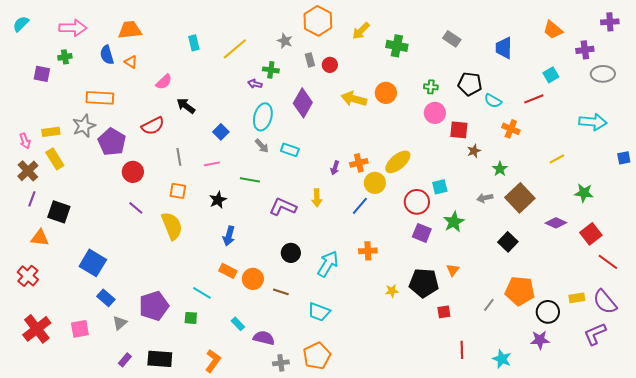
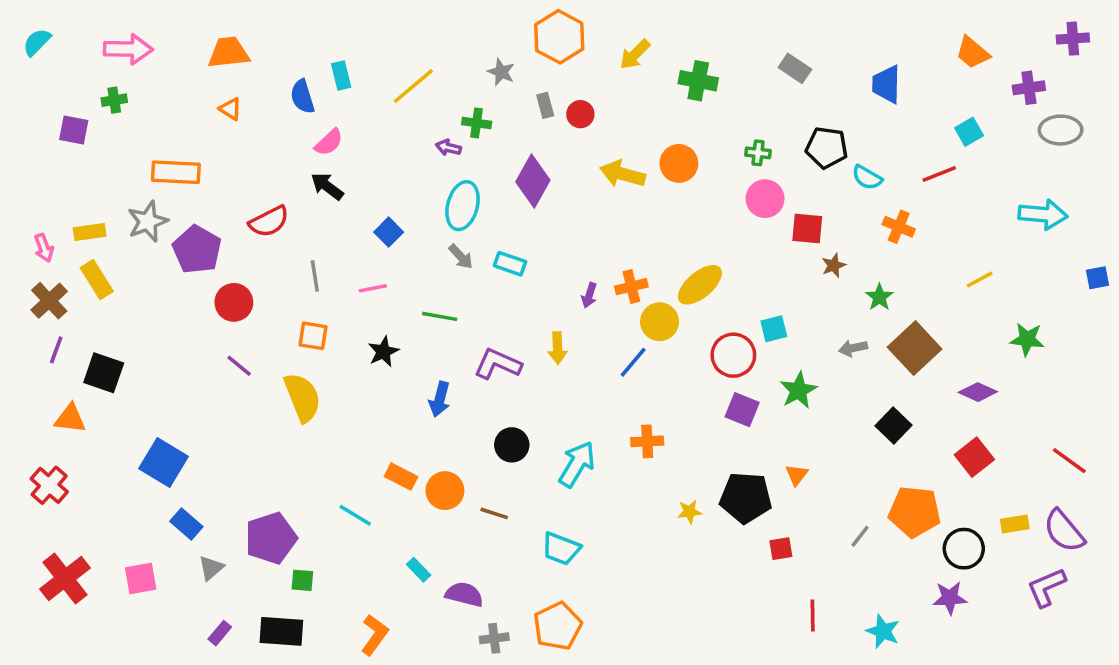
blue semicircle: (107, 55) -> (302, 97), moved
pink semicircle: (164, 82) -> (329, 142), moved
red square: (591, 234) -> (974, 457), moved
blue arrow: (229, 236) -> (440, 399), moved
green square: (191, 318) -> (302, 580), moved

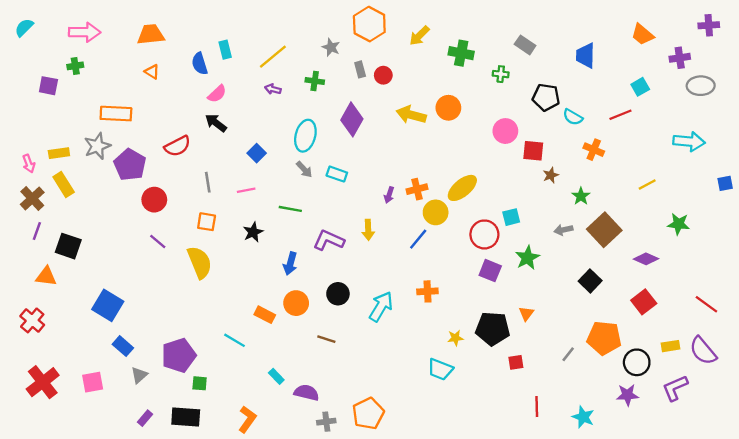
purple arrow: (448, 148) -> (273, 89), moved
green cross: (758, 153) -> (501, 74), moved
orange circle: (445, 491) -> (296, 303), moved
cyan trapezoid: (561, 549) -> (440, 369), moved
purple L-shape: (1046, 587) -> (675, 388), moved

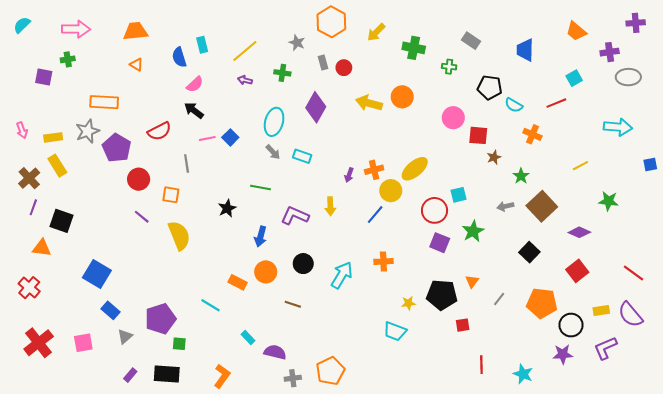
pink arrow: (29, 164) -> (22, 130), moved
pink line: (246, 190) -> (207, 139), moved
orange square: (207, 222) -> (171, 195), moved
gray line: (568, 354) -> (499, 299), moved

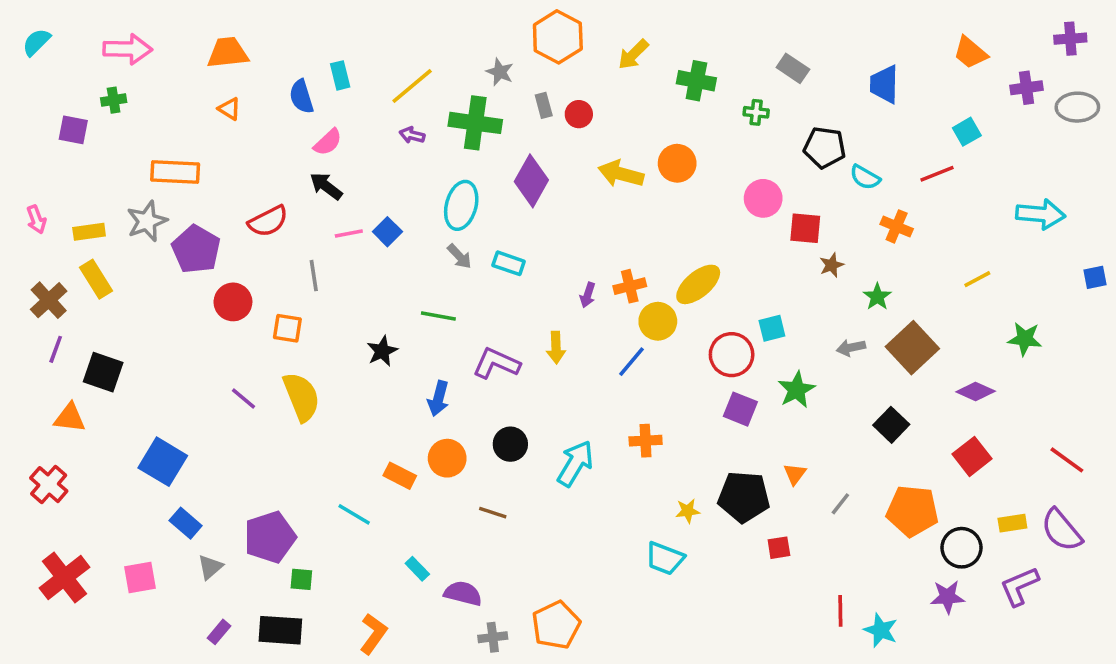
green cross: (282, 73) -> (475, 123), size x1.8
gray ellipse: (628, 77) -> (1077, 107), moved
purple line: (142, 217) -> (244, 398), moved
red line: (481, 365) -> (840, 611), moved

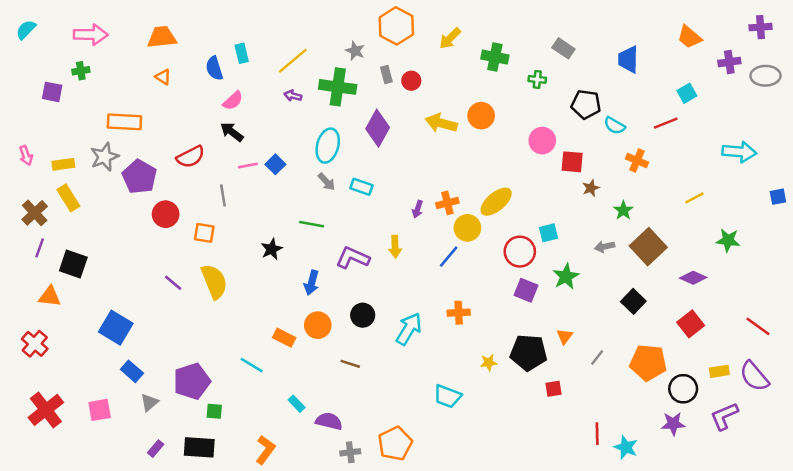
cyan trapezoid: (665, 558) -> (447, 396), moved

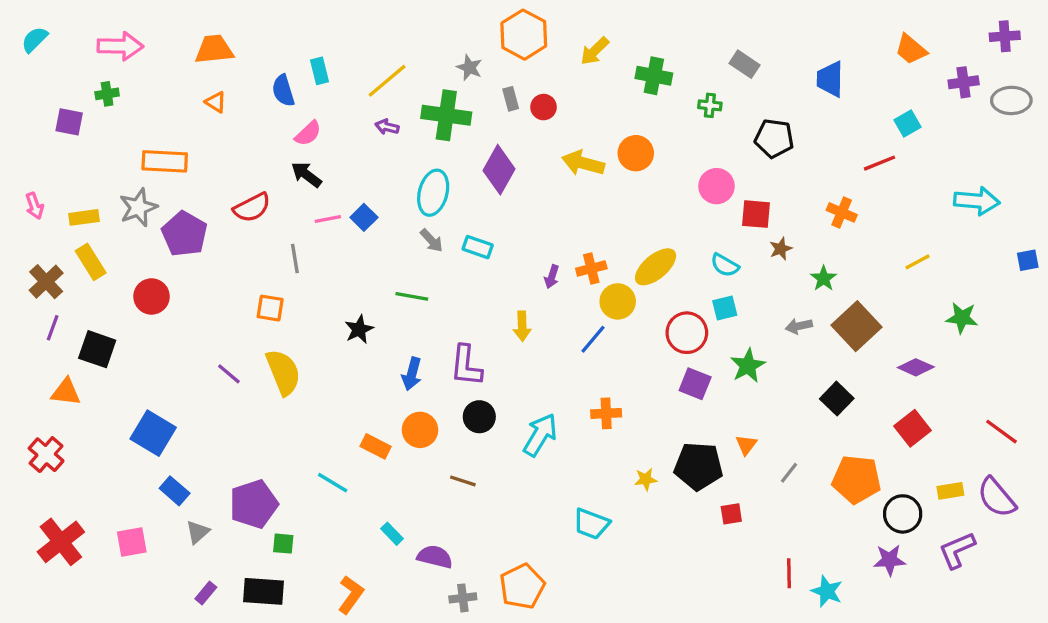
cyan semicircle: (615, 126) -> (725, 265), moved
red circle: (166, 214) -> (152, 296), moved
purple L-shape: (353, 258) -> (466, 366), moved, turned -108

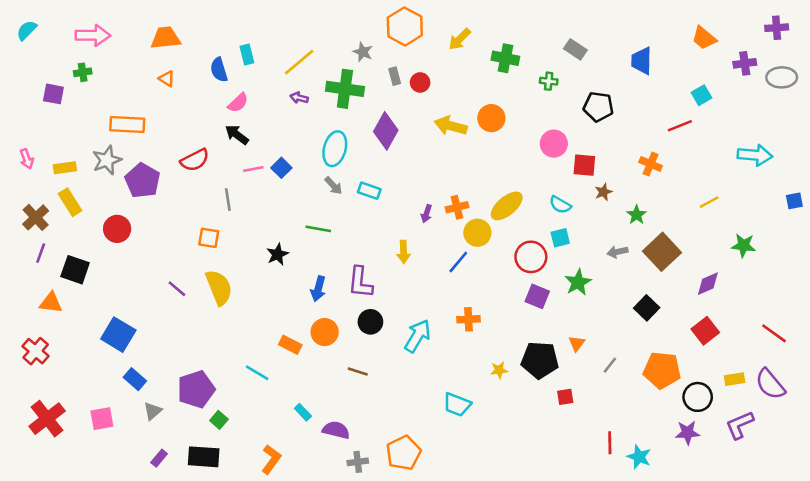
purple diamond: (916, 367) -> (708, 284), turned -48
green square: (283, 544) -> (219, 420), turned 36

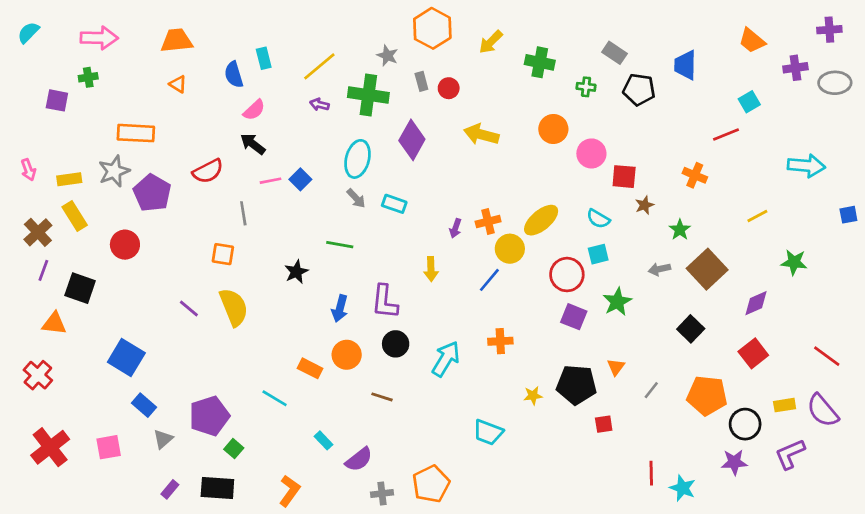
black pentagon: (598, 107) -> (639, 90), moved
orange circle: (491, 118) -> (553, 129), moved
purple semicircle: (336, 430) -> (359, 459), turned 128

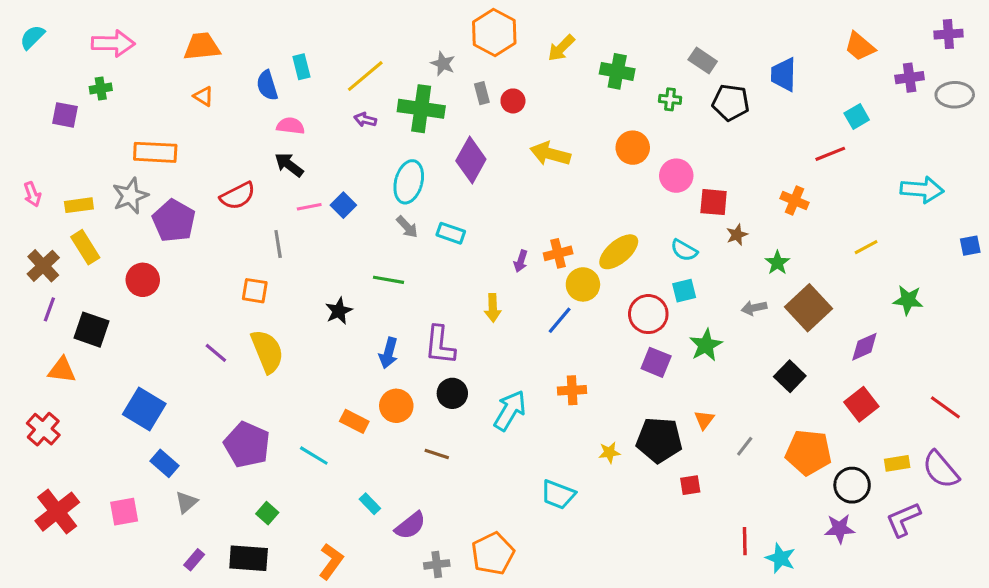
pink semicircle: (254, 110) -> (291, 126), turned -130
purple pentagon: (209, 416) -> (247, 445), moved, turned -30

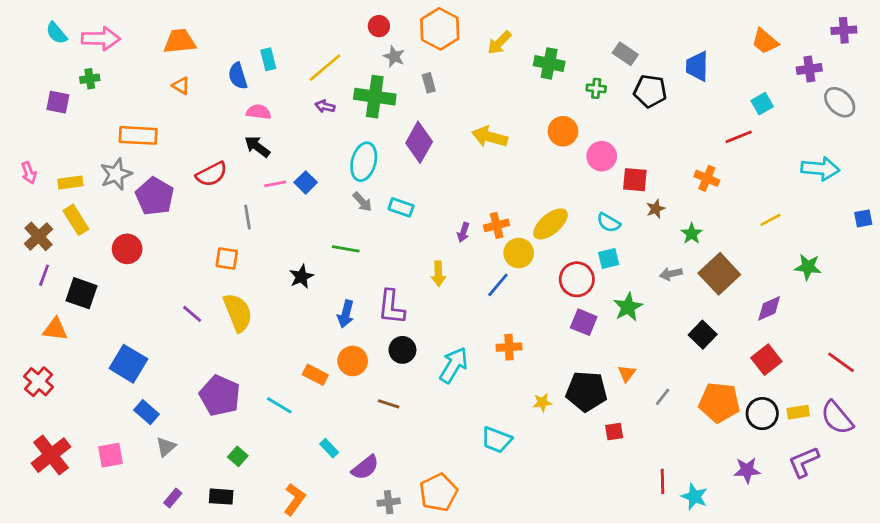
cyan semicircle: (32, 37) -> (57, 33), moved, turned -85
gray ellipse: (955, 95) -> (840, 102), moved, turned 44
red circle: (513, 101) -> (379, 26), moved
black circle: (852, 485) -> (762, 414), moved
black rectangle: (249, 558) -> (221, 497), size x0.7

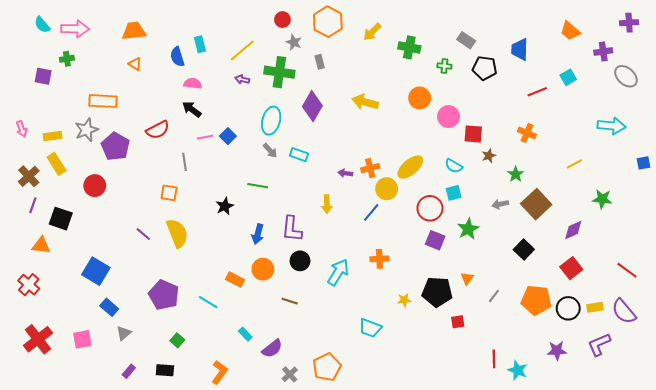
red line: (739, 137) -> (537, 92), moved
purple arrow: (463, 232) -> (345, 173), turned 80
gray cross: (389, 502) -> (290, 374), turned -35

